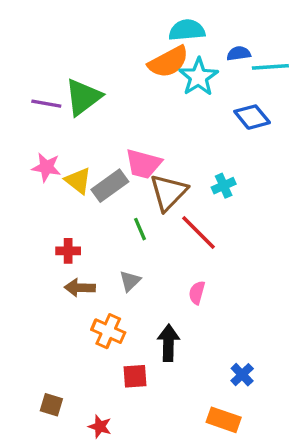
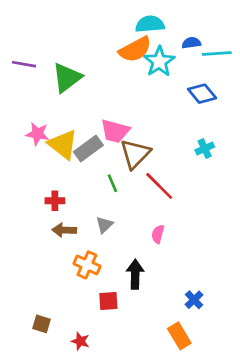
purple line: (46, 104) -> (24, 64), moved
yellow triangle: (78, 181) -> (63, 144), size x1.4
cyan cross: (224, 186) -> (205, 149), moved
orange rectangle: (224, 420) -> (179, 336), turned 40

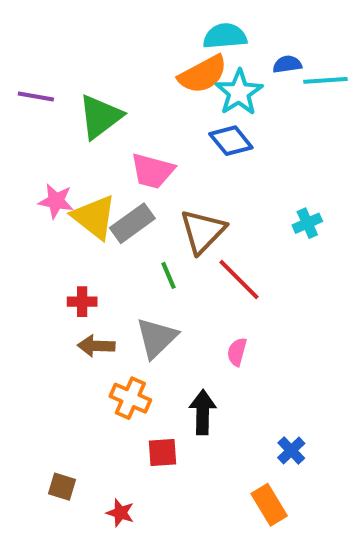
blue diamond: (202, 94) -> (231, 141), moved
pink trapezoid: (115, 131) -> (152, 171), moved
gray triangle: (104, 225) -> (157, 338), size x1.6

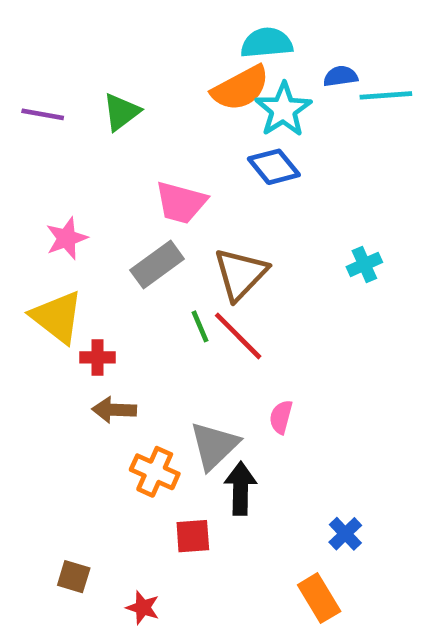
green triangle: (100, 117) -> (121, 112), moved, size x0.7
pink star: (56, 201) -> (67, 238), turned -30
yellow triangle: (94, 217) -> (57, 317), moved
red line: (239, 279) -> (238, 336), moved
gray triangle: (157, 338) -> (214, 446), moved

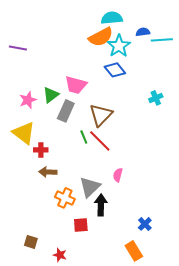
green triangle: (121, 112) -> (51, 95), moved
gray rectangle: (157, 264) -> (66, 111), turned -30
cyan cross: (364, 264) -> (156, 98), moved

